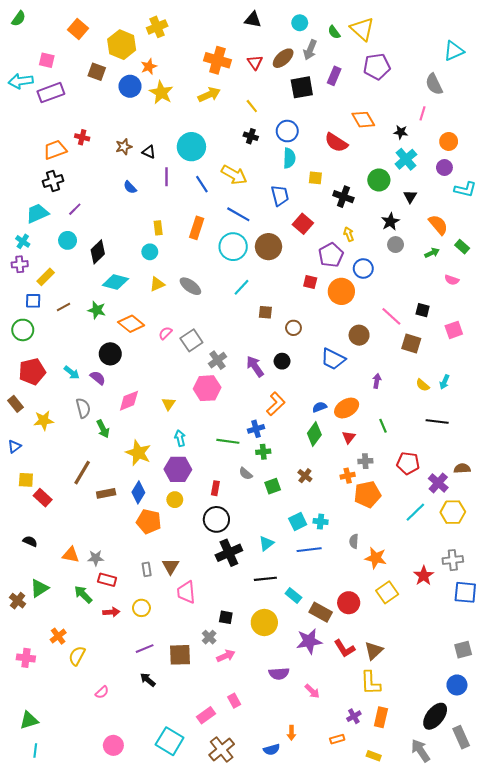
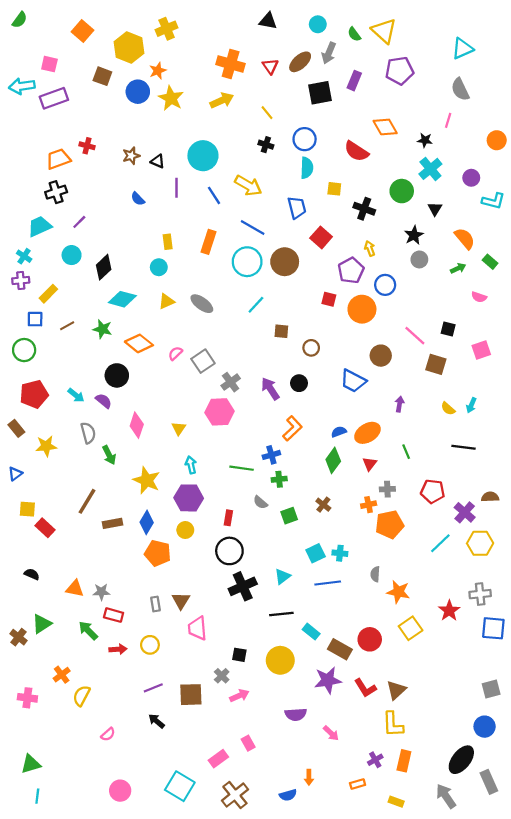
cyan triangle: (454, 51) -> (462, 49), moved
orange circle: (449, 141) -> (497, 140), moved
pink diamond: (129, 401) -> (137, 425), turned -50

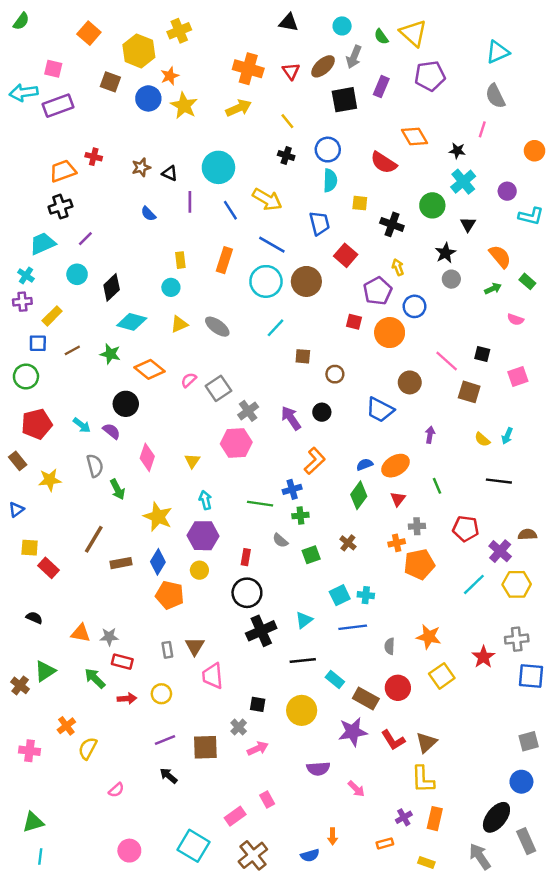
gray semicircle: (375, 574) -> (390, 646), moved

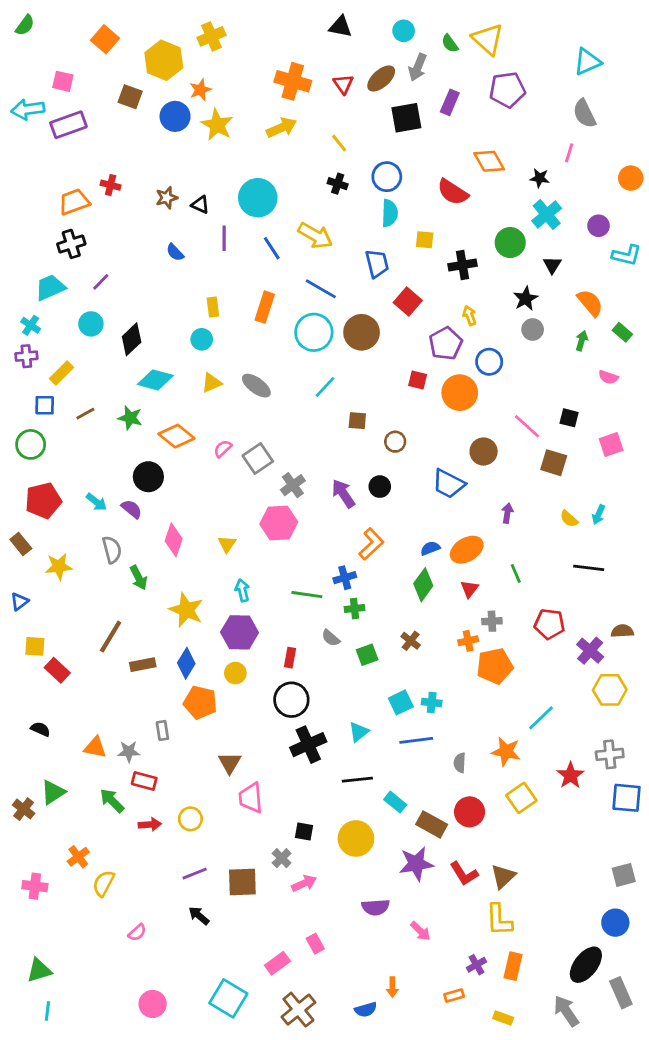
black cross: (392, 224) -> (462, 265), turned -30
green arrow: (493, 289) -> (582, 341), turned -49
cyan line: (474, 584) -> (541, 718), moved
gray rectangle: (167, 650) -> (162, 731), moved

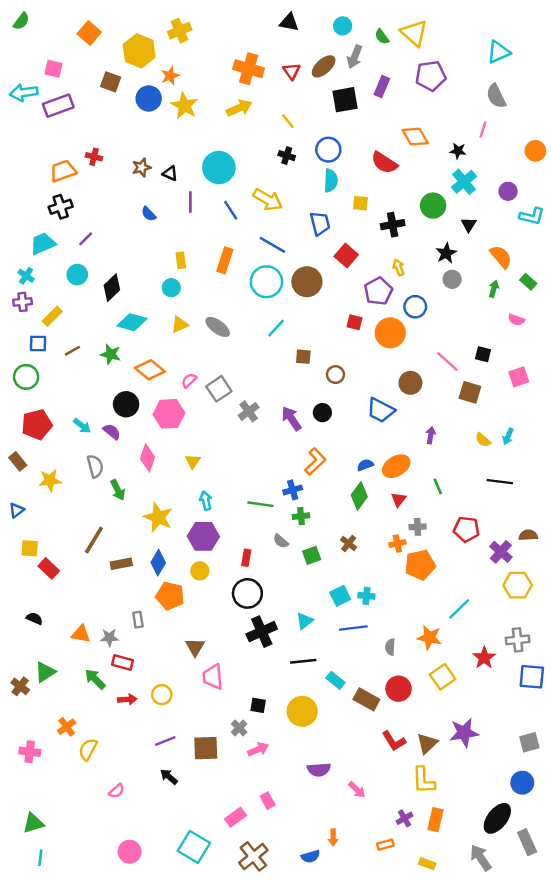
pink hexagon: (279, 523) -> (169, 414), moved
purple star: (416, 864) -> (464, 733), moved

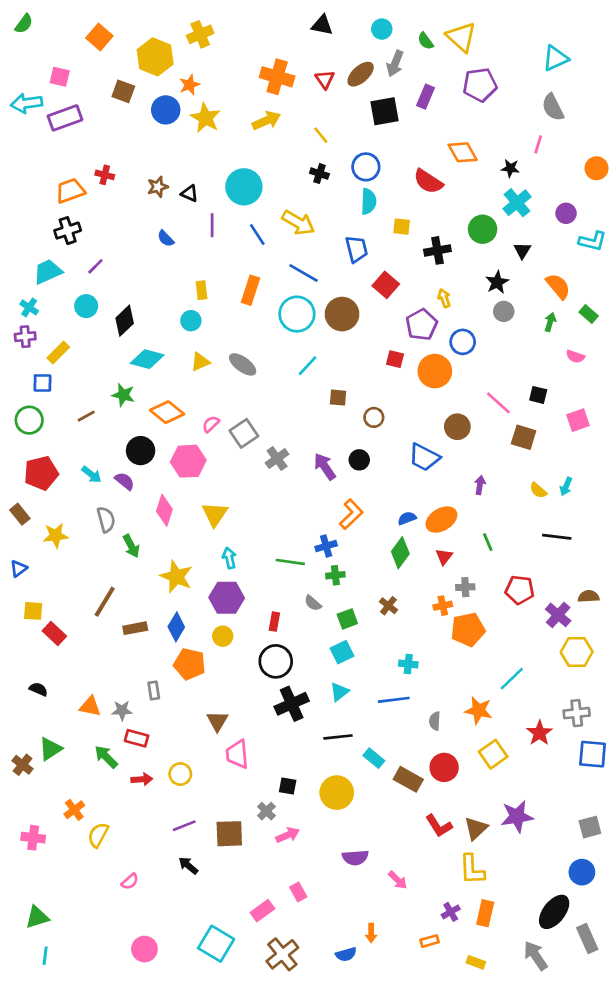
brown line: (73, 351) -> (86, 416), moved
yellow triangle: (193, 461) -> (215, 514), size x1.5
cyan square: (340, 596) -> (342, 652), moved

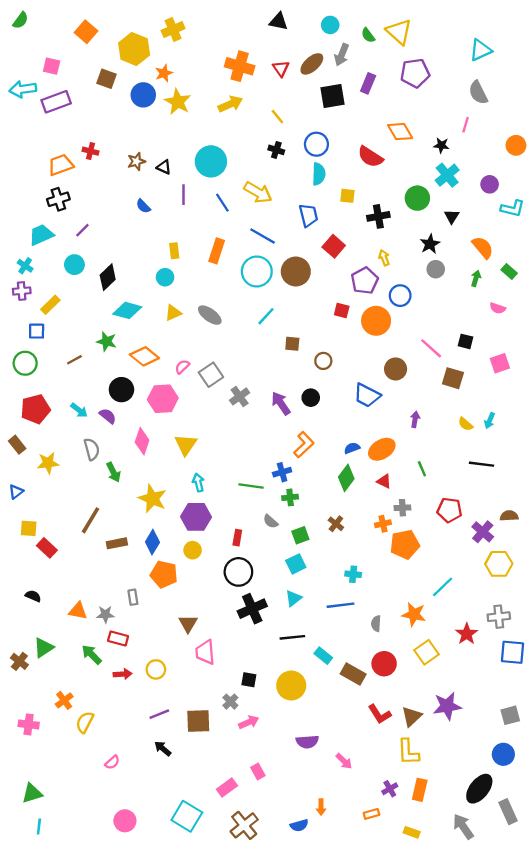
red triangle: (444, 557) -> (384, 481), turned -42

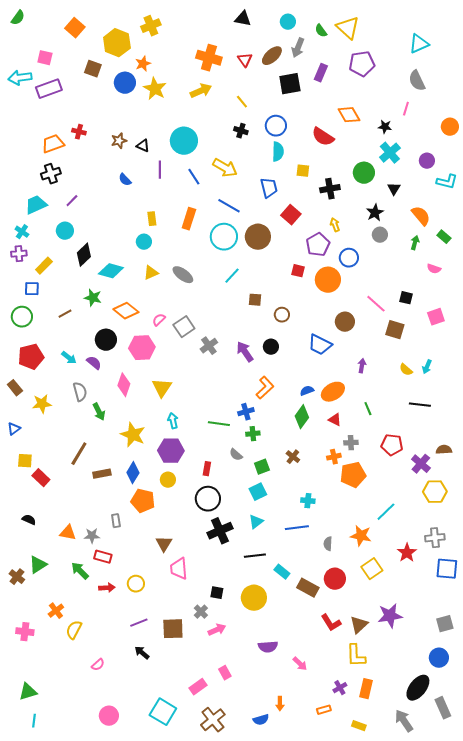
black diamond: (108, 277) -> (84, 255), moved

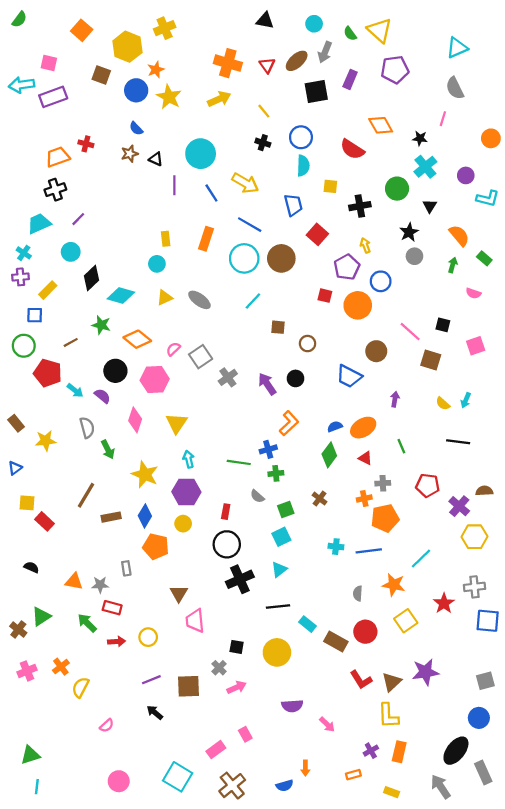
blue semicircle: (125, 180) -> (136, 129), moved
red pentagon: (31, 357) -> (48, 373), moved, turned 30
blue line: (297, 528) -> (369, 551), moved
pink cross: (25, 632) -> (27, 671), moved, turned -30

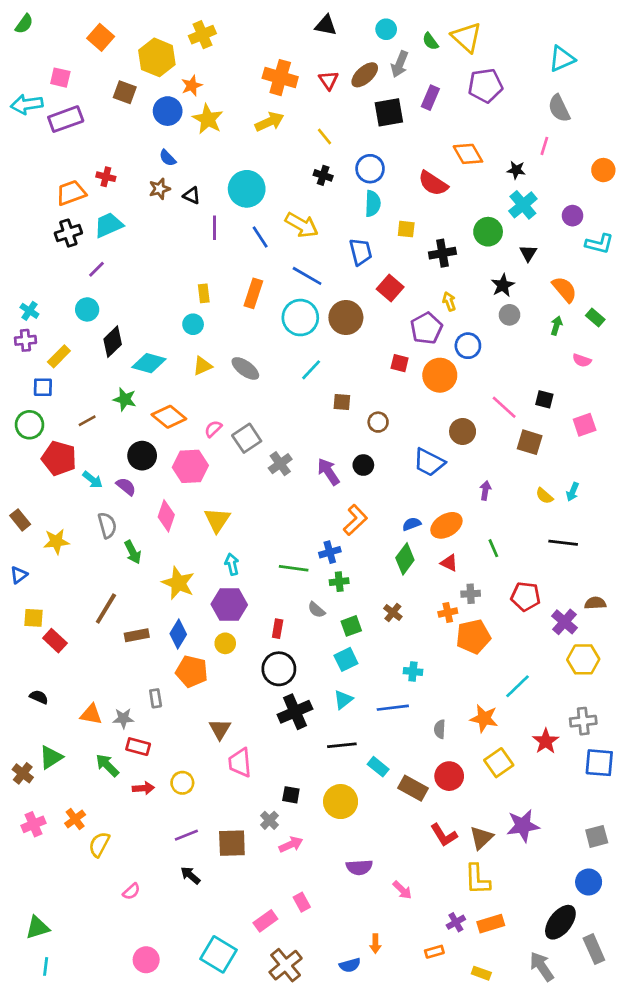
cyan trapezoid: (39, 223) -> (109, 225), moved
blue line: (369, 551) -> (393, 708), moved
orange rectangle: (399, 752) -> (491, 924), turned 60

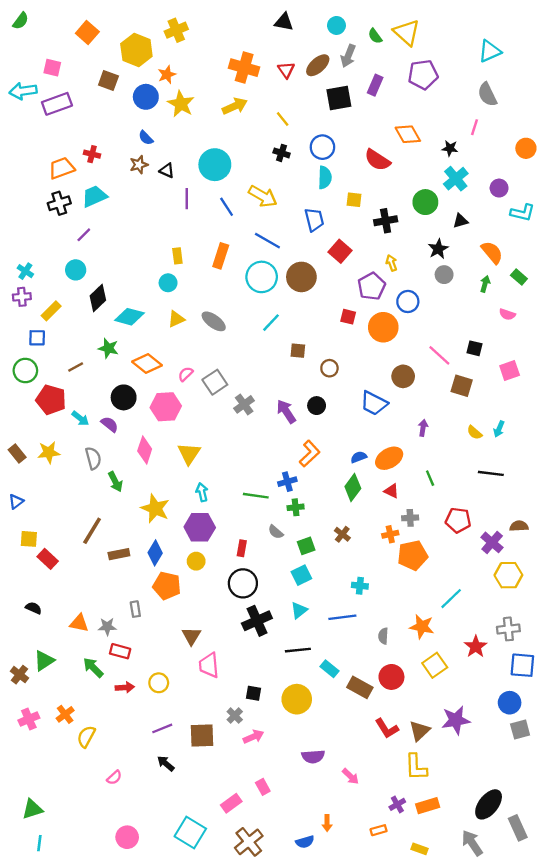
black triangle: (528, 253) -> (460, 221), turned 42
yellow star: (56, 541) -> (49, 452), moved
blue circle: (589, 882) -> (510, 703), moved

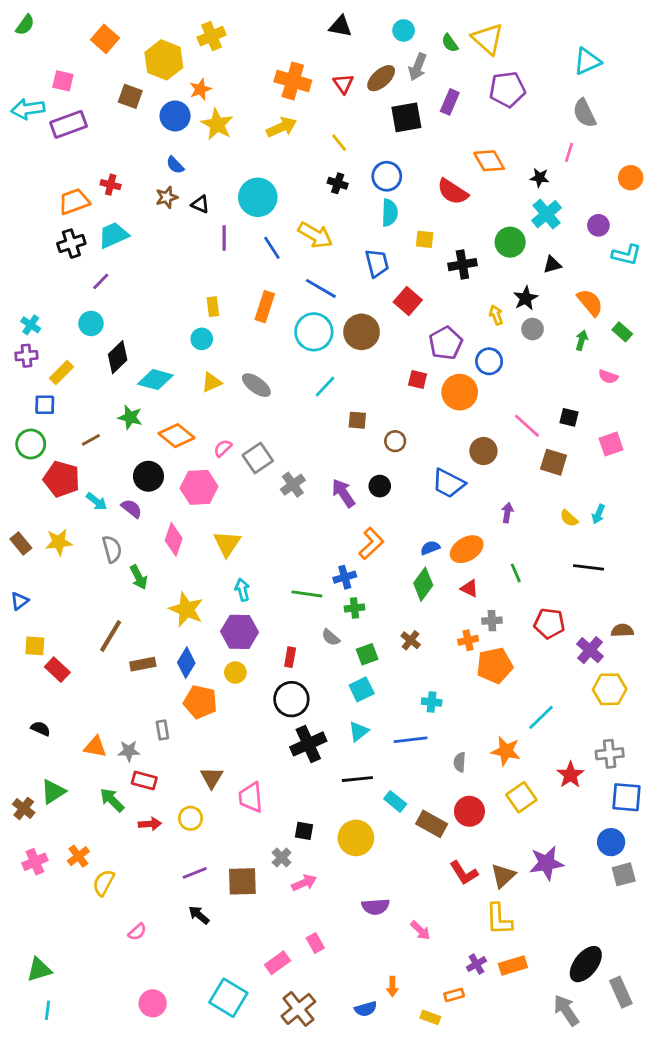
yellow arrow: (391, 263) -> (496, 315), moved
brown triangle: (191, 636) -> (212, 778), moved
yellow rectangle: (420, 849) -> (430, 1017), moved

